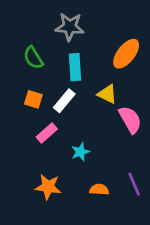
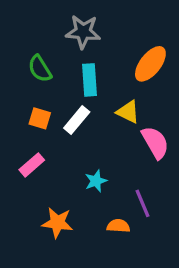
pink rectangle: (47, 133) -> (32, 165), moved
purple line: (134, 184) -> (142, 203), moved

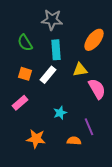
yellow triangle: (128, 112) -> (80, 70), turned -35

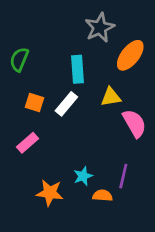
gray star: (52, 20) -> (100, 28), moved, turned -30
green semicircle: (25, 43) -> (19, 59), moved, turned 54
cyan star: (60, 113) -> (83, 176), moved
purple line: (89, 127) -> (123, 176), turned 36

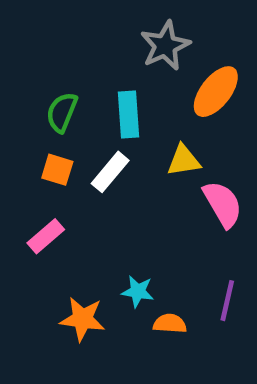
green semicircle: (19, 59) -> (62, 112), moved
cyan star: (83, 176) -> (138, 291), turned 30
purple line: (123, 176) -> (227, 301), moved

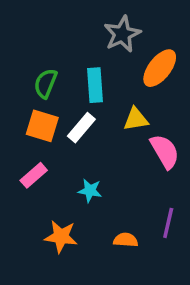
orange square: (57, 170) -> (42, 126), size x1.4
cyan star: (138, 291) -> (90, 191), moved

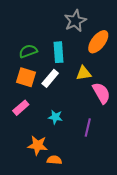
green semicircle: (46, 83) -> (28, 51), turned 48
purple line: (168, 223) -> (88, 128), moved
orange semicircle: (126, 240) -> (54, 160), moved

